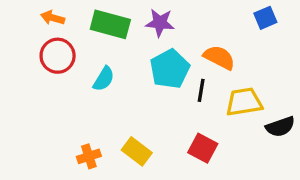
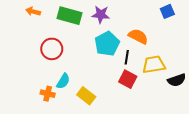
red circle: (58, 56) -> (52, 49), moved
cyan semicircle: (104, 79) -> (63, 81), moved
red square: (203, 148) -> (128, 79), moved
orange cross: (89, 156) -> (48, 94), moved, turned 32

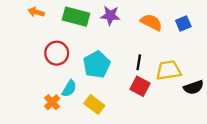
blue square: (167, 11) -> (183, 23), moved
orange semicircle: (138, 36) -> (151, 22), moved
cyan pentagon: (107, 44) -> (97, 65), moved
orange cross: (48, 94) -> (52, 102), turned 32

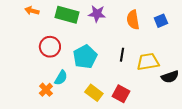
orange semicircle: (151, 22) -> (133, 20), turned -126
red square: (140, 86) -> (121, 94), moved
yellow rectangle: (94, 104) -> (94, 93), moved

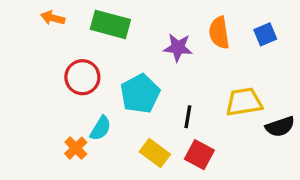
purple star: (97, 14) -> (178, 48), moved
black line: (122, 55) -> (188, 117), moved

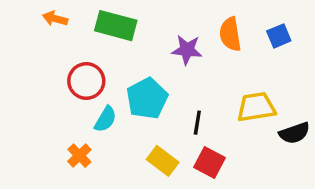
cyan semicircle: (101, 128) -> (105, 119), moved

